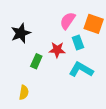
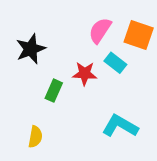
cyan rectangle: (78, 43) -> (115, 63), turned -32
cyan L-shape: (81, 70) -> (120, 126), moved

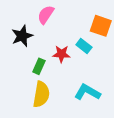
pink semicircle: (100, 30) -> (46, 15), moved
yellow semicircle: (35, 137) -> (41, 94), moved, size x1.6

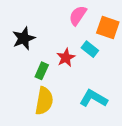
pink semicircle: (46, 15) -> (78, 16), moved
red star: (61, 54) -> (66, 58), turned -30

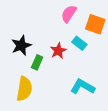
black star: (24, 38) -> (21, 45), moved
yellow semicircle: (44, 101) -> (24, 89), moved

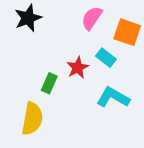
black star: (21, 45) -> (28, 18), moved
cyan L-shape: (83, 87) -> (113, 97), moved

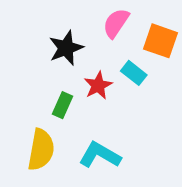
black star: (28, 18) -> (66, 48), moved
cyan L-shape: (113, 97) -> (100, 155), moved

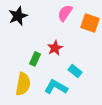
black star: (66, 48) -> (18, 16), moved
cyan rectangle: (134, 73) -> (75, 71), moved

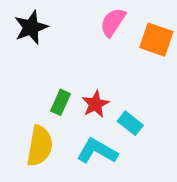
red star: (55, 48) -> (95, 104), moved

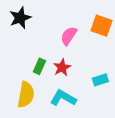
pink semicircle: (113, 22) -> (69, 36), moved
cyan rectangle: (130, 123) -> (100, 80), moved, turned -56

